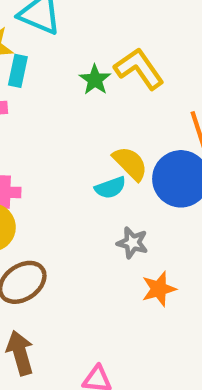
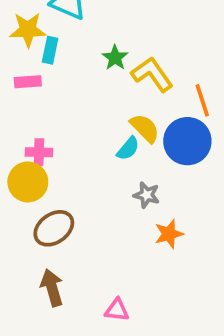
yellow L-shape: (139, 69) -> (152, 74), moved
cyan semicircle: (110, 188) -> (128, 149), turned -30

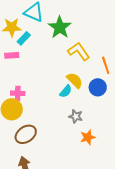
cyan rectangle: (50, 50) -> (24, 38), turned 32
green star: (115, 58) -> (60, 27), moved, size x1.6
blue circle: (187, 141) -> (98, 87), size x0.7

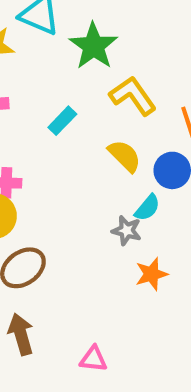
cyan rectangle: (24, 38) -> (62, 121), moved
cyan semicircle: (66, 91) -> (147, 208), moved

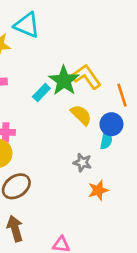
green star: (93, 46) -> (64, 81), moved
cyan semicircle: (147, 208) -> (106, 140), moved, turned -30

